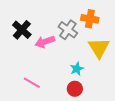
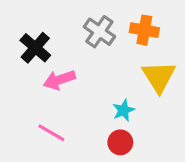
gray cross: (68, 30) -> (99, 32), moved
pink arrow: (45, 42) -> (59, 80), moved

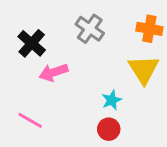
orange cross: (144, 30) -> (149, 29), moved
pink line: (51, 133) -> (30, 120), moved

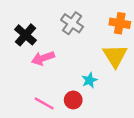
pink line: (30, 120) -> (44, 103), moved
red circle: (109, 129) -> (73, 100), moved

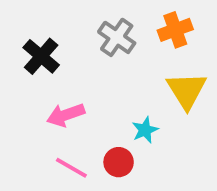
orange cross: (120, 23) -> (175, 30), moved, turned -30
pink arrow: (43, 58) -> (66, 115), moved

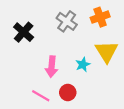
pink arrow: (66, 115) -> (52, 67), moved, turned -66
cyan star: (145, 130) -> (83, 64), moved

